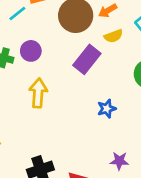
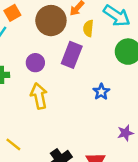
yellow semicircle: (113, 36) -> (88, 28), turned 133
purple circle: (31, 51) -> (35, 63), moved

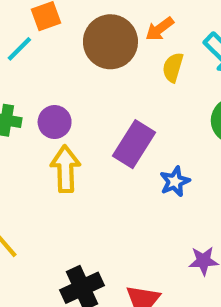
purple rectangle: (72, 55) -> (134, 144), moved
purple circle: (35, 63) -> (55, 122), moved

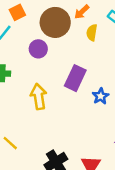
purple circle: (55, 122) -> (38, 49), moved

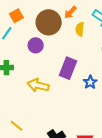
yellow arrow: (39, 97) -> (38, 85), turned -65

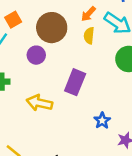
orange arrow: (70, 12) -> (88, 14), moved
blue star: (90, 82) -> (102, 121), moved

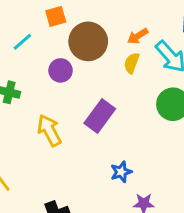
orange square: (13, 20) -> (56, 16), moved
yellow arrow: (39, 103) -> (49, 130), turned 35

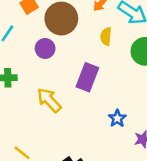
yellow semicircle: (132, 63) -> (106, 36), moved

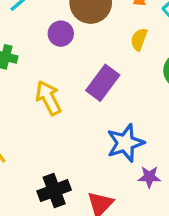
blue star: (117, 118) -> (125, 143), size x1.6

